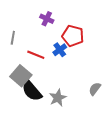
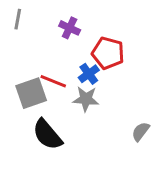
gray line: (13, 38) -> (18, 19), moved
gray square: (21, 76) -> (31, 93), moved, turned 30
gray star: (58, 98) -> (86, 99), moved, turned 30

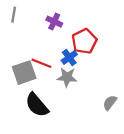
red pentagon: (108, 53) -> (84, 41), turned 30

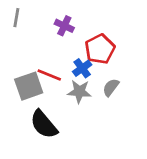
gray semicircle: (110, 103) -> (111, 87), moved

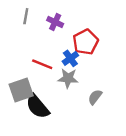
gray line: (16, 18) -> (26, 16), moved
gray square: (29, 86) -> (21, 90), moved
gray semicircle: (111, 87) -> (95, 97), moved

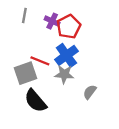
red pentagon: (86, 42) -> (69, 27), moved
blue cross: (70, 58) -> (66, 55), size x1.5
gray square: (21, 90) -> (25, 73), moved

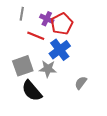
red line: (40, 61) -> (36, 36), moved
gray star: (64, 74) -> (48, 69), moved

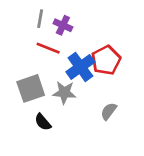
gray line: (22, 14) -> (40, 19), moved
red pentagon: (62, 24) -> (106, 60), moved
black semicircle: (32, 91) -> (43, 122), size x0.6

